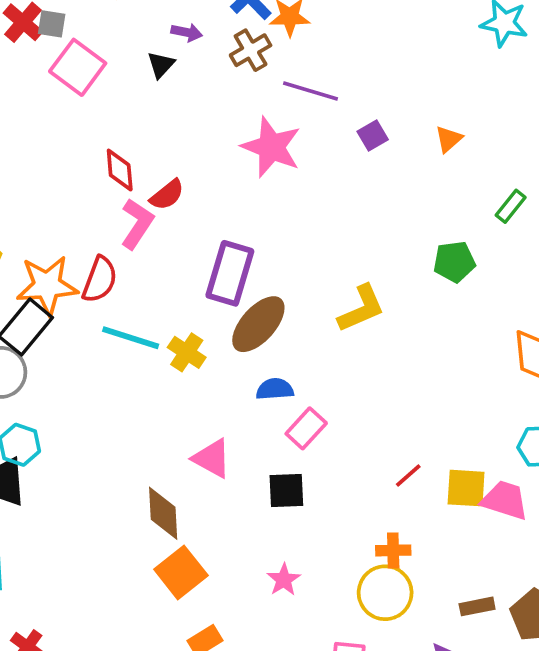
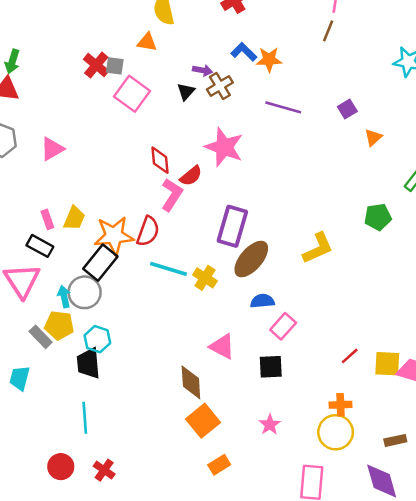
brown cross: (251, 50) -> (220, 86), moved
purple square: (373, 135) -> (347, 109), moved
pink star: (271, 147) -> (224, 147), moved

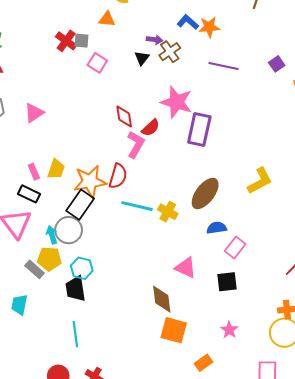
pink square: (132, 94) -> (97, 63), size x0.7
purple rectangle: (232, 226) -> (199, 130), moved
orange square: (203, 421) -> (174, 330), turned -32
orange rectangle: (219, 465) -> (203, 363), moved

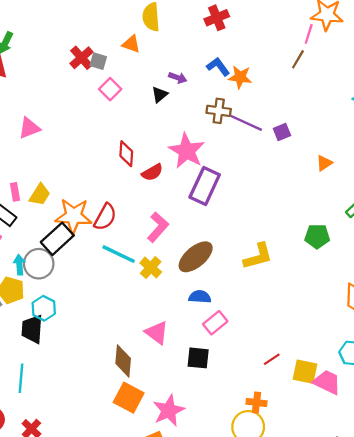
brown cross: (170, 52) -> (219, 111), moved, turned 30
purple square: (277, 64) -> (282, 132), moved
pink L-shape: (136, 144) -> (158, 227), moved
pink star: (229, 330) -> (169, 410), moved, size x1.6

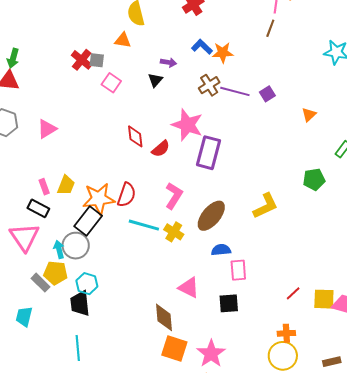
brown cross: (219, 111) -> (209, 85), turned -30
pink rectangle: (215, 323) -> (238, 270), turned -45

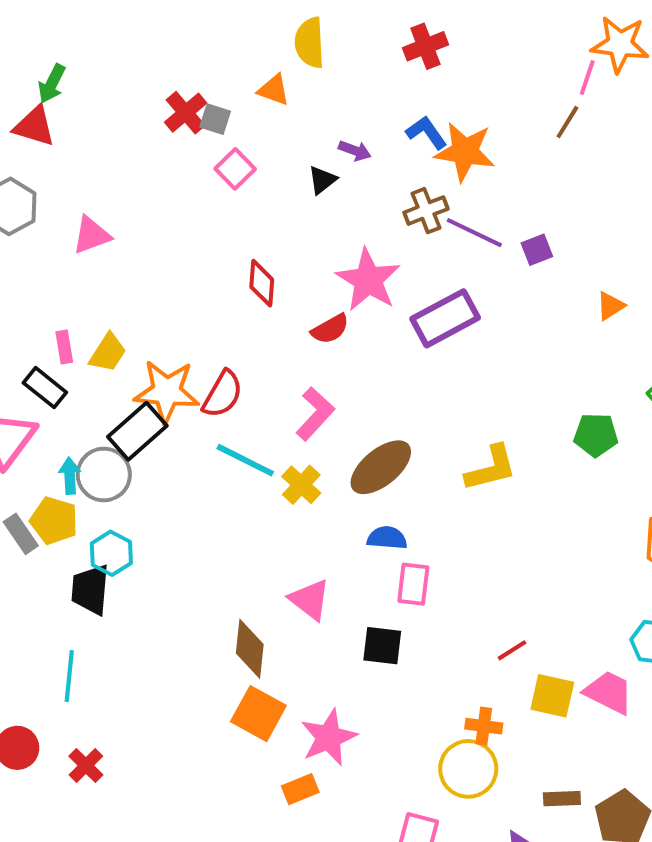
orange star: (223, 53) -> (465, 152), size x1.4
red semicircle: (161, 149) -> (330, 329), moved
purple rectangle: (208, 153) -> (445, 318), moved, turned 36
yellow square: (324, 299) -> (552, 696), moved

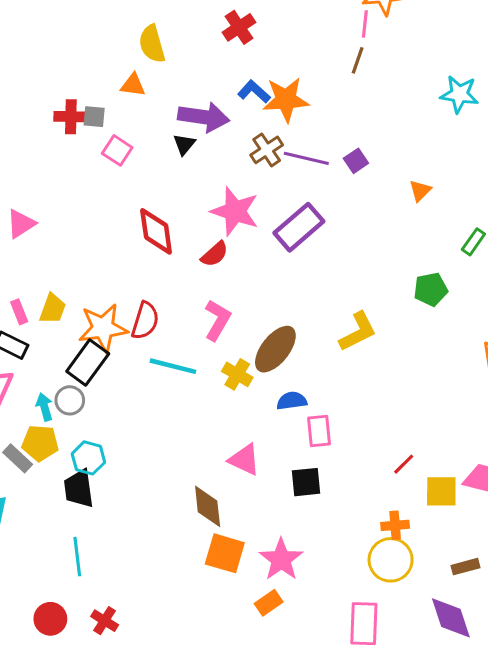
red cross: (186, 113) -> (71, 117), turned -36
purple arrow: (355, 151) -> (204, 117), size x2.0
red diamond: (262, 283) -> (156, 231), size x1.4
gray circle: (104, 475) -> (70, 400), size x0.7
yellow cross: (301, 485) -> (237, 374), moved

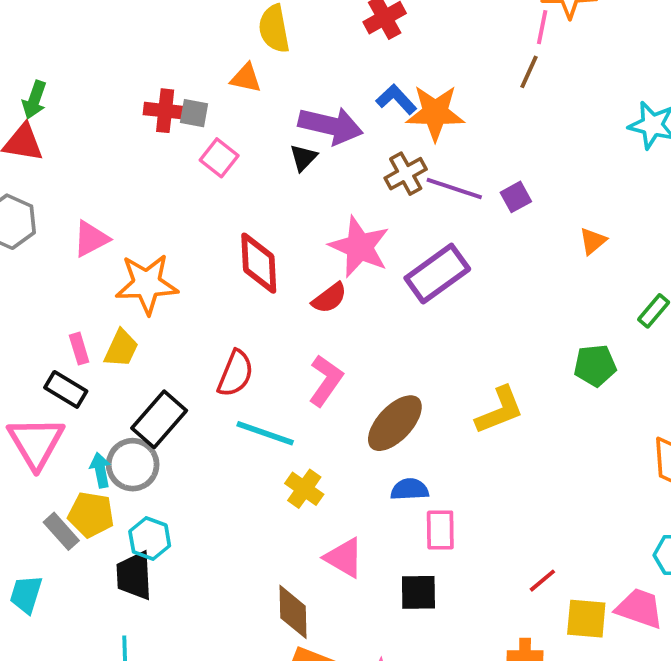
orange star: (103, 328) -> (147, 284), moved
yellow cross: (237, 374) -> (304, 489), moved
gray circle: (70, 400) -> (133, 465), size x1.4

